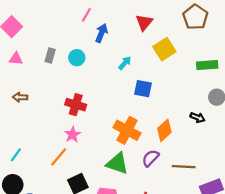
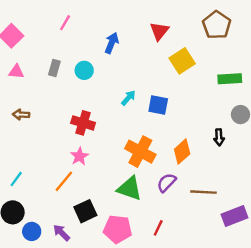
pink line: (86, 15) -> (65, 23), moved
cyan arrow: (125, 63) -> (128, 98), moved
black arrow: (197, 117) -> (219, 137), turned 64

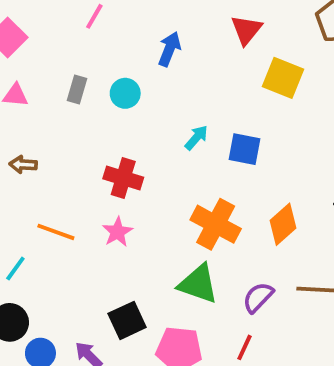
yellow square: (182, 61) -> (283, 78), turned -35
orange line: (64, 181) -> (56, 232), moved, turned 70
purple semicircle: (167, 183) -> (258, 297), moved

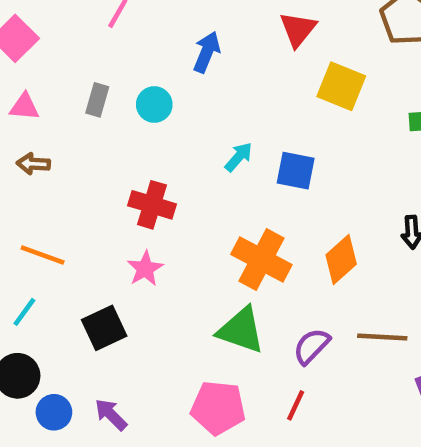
brown arrow: (23, 165) -> (33, 164), moved
orange line: (56, 232) -> (43, 255), moved
black square: (127, 320) -> (104, 328), moved

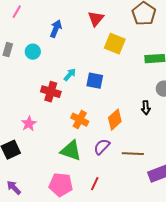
red cross: (152, 205) -> (51, 92), moved
orange cross: (261, 260) -> (80, 120), size x0.7
purple semicircle: (312, 346) -> (102, 147), moved

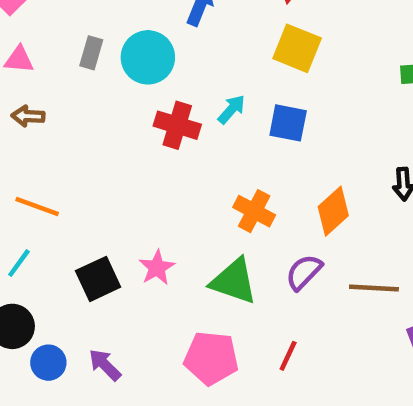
yellow square: (115, 44) -> (297, 48), moved
cyan circle: (33, 52) -> (148, 57), size x1.5
red cross: (51, 92) -> (177, 125), moved
pink star: (29, 124) -> (157, 268), moved

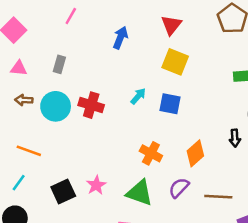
cyan circle: (148, 57) -> (56, 106), moved
red cross: (177, 125) -> (91, 105), moved

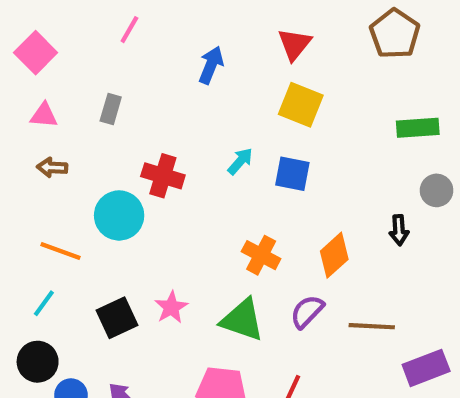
cyan circle: (56, 106) -> (119, 215), moved

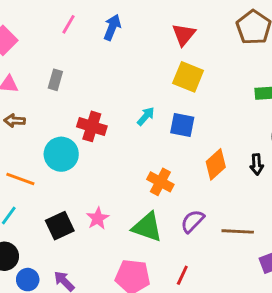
blue arrow: (211, 65) -> (112, 27), moved
orange diamond: (334, 255) -> (216, 164), moved

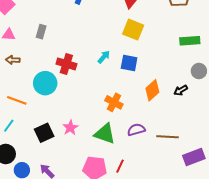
black arrow: (257, 164) -> (181, 90), turned 64
purple semicircle: (192, 221) -> (136, 130), turned 30
red line: (182, 275) -> (120, 166), moved

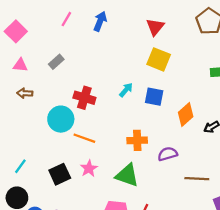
gray rectangle: (41, 32) -> (56, 62), turned 32
orange diamond: (152, 90) -> (186, 115), moved
orange line: (17, 100) -> (84, 138), moved
orange cross: (114, 102) -> (137, 140), turned -30
purple semicircle: (136, 130) -> (168, 154), moved

